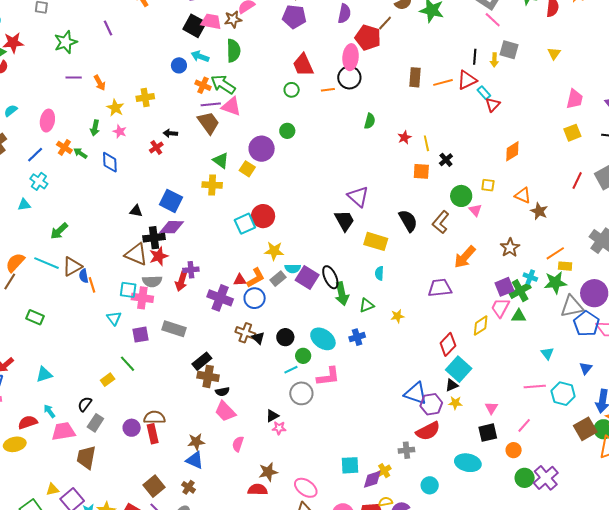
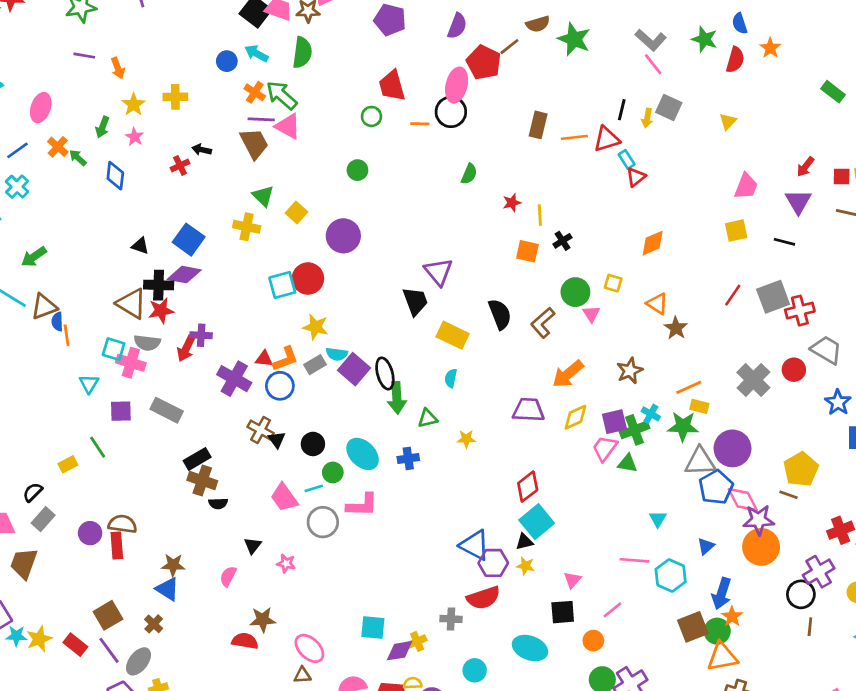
purple circle: (262, 149) -> (343, 236), moved
yellow diamond: (481, 326) -> (575, 417), moved
pink trapezoid: (225, 411) -> (284, 497), moved
black triangle: (272, 416) -> (253, 546), moved, turned -32

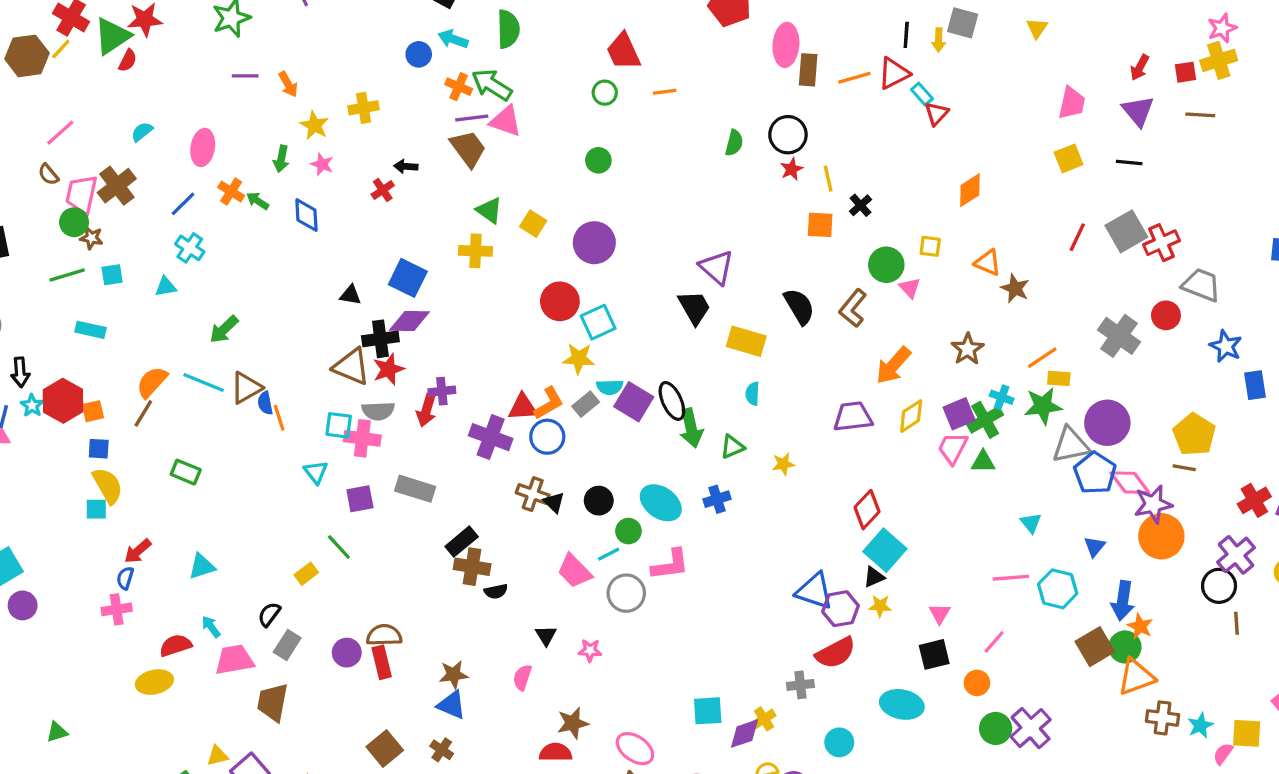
pink ellipse: (457, 85) -> (786, 45), moved
black circle: (451, 112) -> (788, 135), moved
cyan square: (282, 285) -> (598, 322), moved
red triangle: (264, 359) -> (523, 407), size x1.4

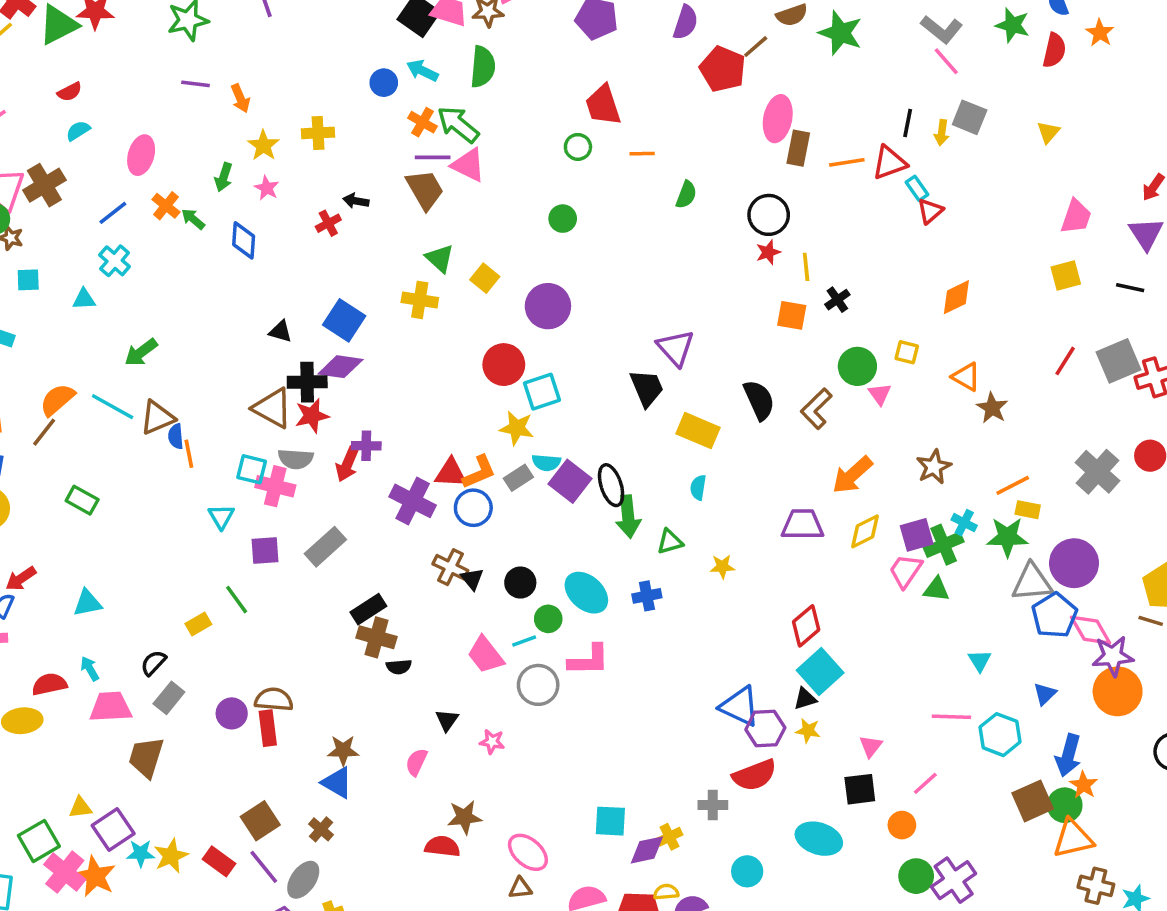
red semicircle: (128, 61) -> (70, 92), moved, turned 30
green semicircle: (734, 143) -> (686, 195), moved
gray rectangle: (415, 489) -> (325, 547), turned -66

